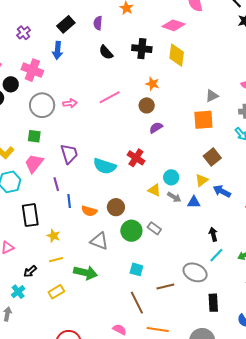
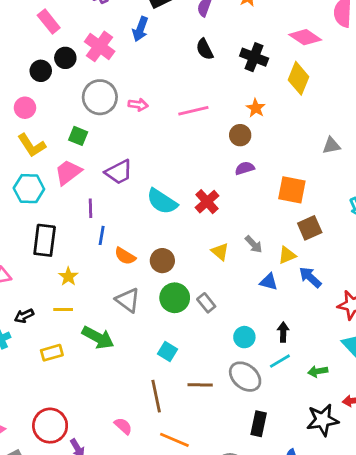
orange square: (203, 120) -> (292, 190), moved
purple trapezoid: (69, 154) -> (119, 172), turned 65
cyan circle: (171, 177) -> (244, 337), moved
gray arrow: (174, 197) -> (254, 244), moved

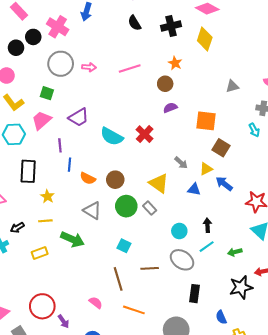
black cross: (254, 57) -> (171, 26), turned -30
brown square: (310, 228) -> (221, 148), turned -30
yellow triangle: (220, 252) -> (159, 183), moved, size x1.5

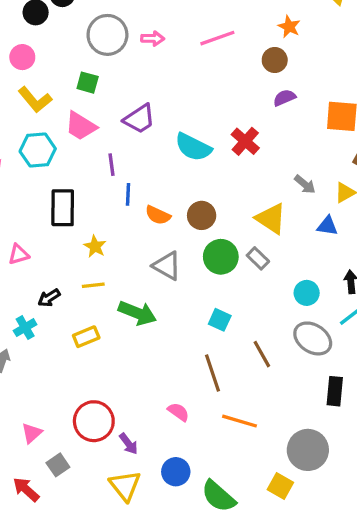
pink trapezoid: (42, 120) -> (81, 126), turned -105
brown line: (150, 268) -> (262, 354), turned 66

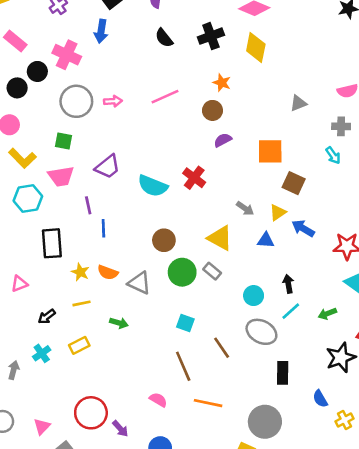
pink trapezoid: (81, 126) -> (61, 176), turned -36
orange semicircle: (158, 215) -> (108, 272), moved
green arrow: (137, 313) -> (119, 323), size x0.6
cyan cross: (25, 328) -> (42, 353), moved

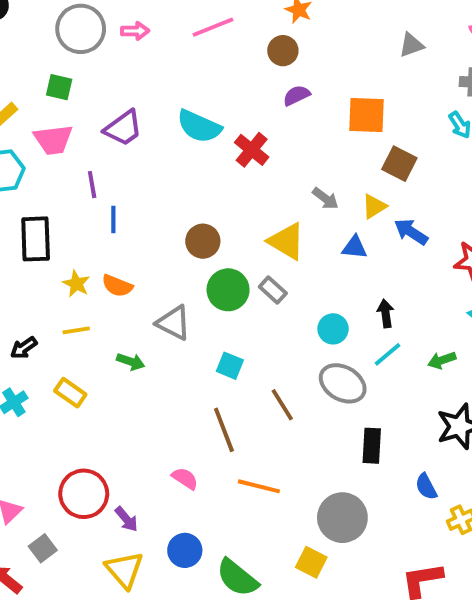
cyan semicircle: (153, 186) -> (199, 126), moved
gray triangle: (139, 283) -> (174, 323), moved
yellow rectangle: (79, 345) -> (70, 393), turned 60

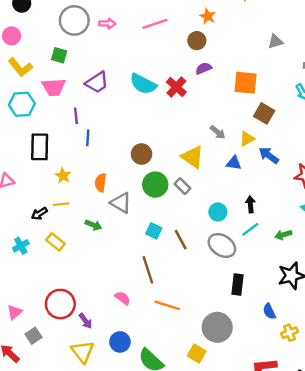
red cross: (252, 150) -> (176, 87), moved
orange semicircle: (117, 286) -> (101, 183), moved, turned 72
black arrow: (24, 348) -> (39, 214), moved
brown line: (282, 405) -> (181, 240), moved

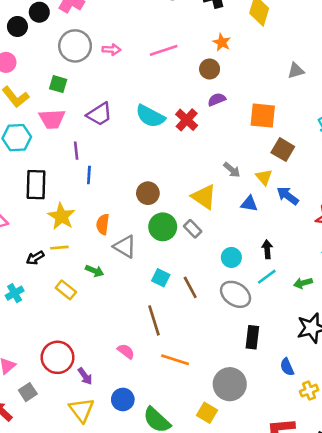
yellow triangle: (247, 139) -> (264, 177), turned -42
yellow star: (63, 176) -> (61, 216), size x1.5
yellow rectangle: (56, 242) -> (66, 290), moved

